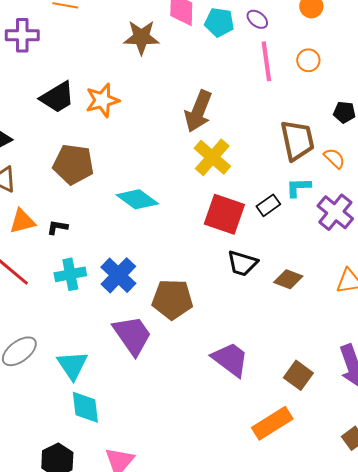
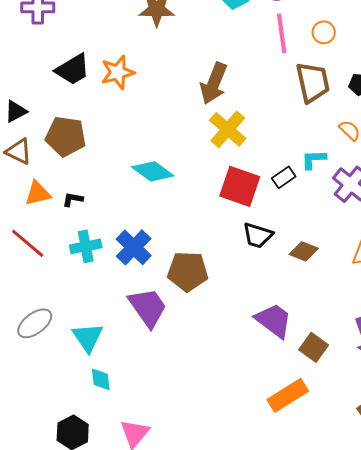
brown trapezoid: (297, 140) -> (313, 82), moved
brown pentagon: (73, 164) -> (66, 136), moved
purple trapezoid: (230, 359) -> (274, 320), moved
cyan diamond: (85, 407) -> (101, 379), size x0.7

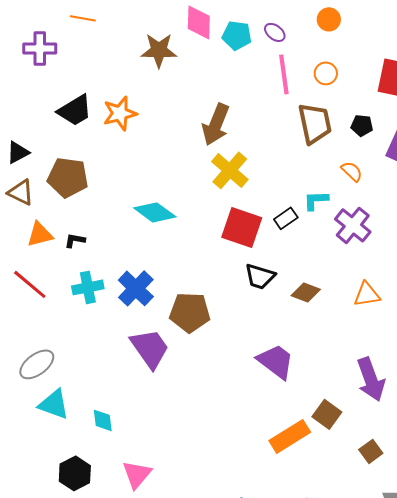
cyan triangle: (88, 337) -> (54, 404), moved, turned -36
brown square: (314, 347) -> (327, 414), moved

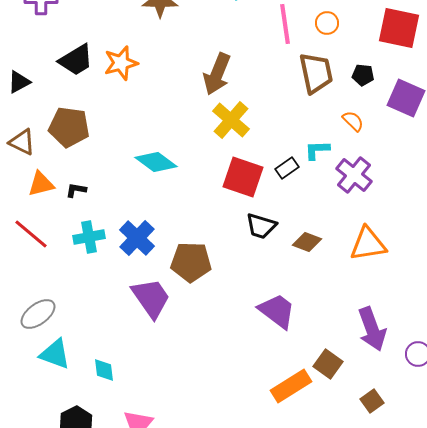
black triangle: (18, 152) -> (19, 82), moved
orange triangle: (367, 294) -> (368, 244), size x1.4

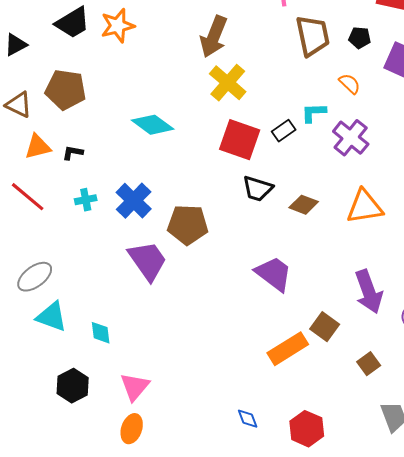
cyan cross: (89, 237) -> (86, 200), size x0.7

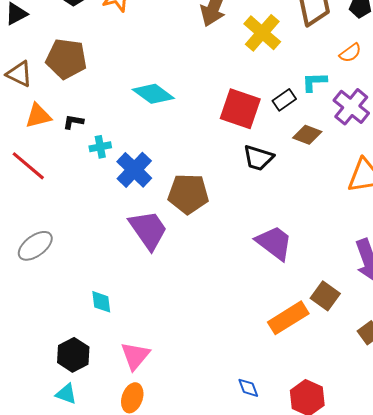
yellow cross: (228, 83) -> (262, 33), moved
orange semicircle: (350, 84) -> (350, 53), turned 100
cyan cross: (86, 200) -> (100, 147), moved
brown diamond: (304, 205) -> (307, 135), moved
cyan triangle: (52, 317) -> (66, 394), moved, size x0.7

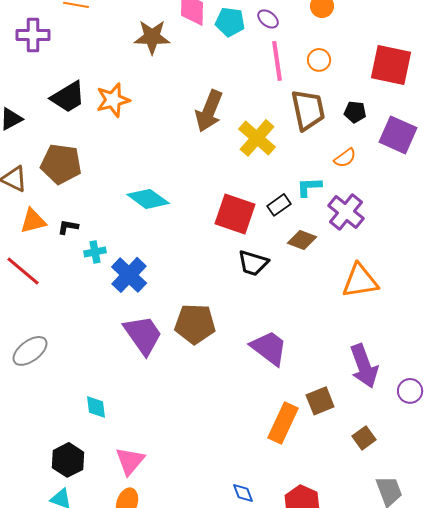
brown pentagon: (188, 194) -> (195, 324), moved
brown square: (325, 296) -> (320, 401), turned 32
orange rectangle: (288, 318) -> (283, 423), turned -33

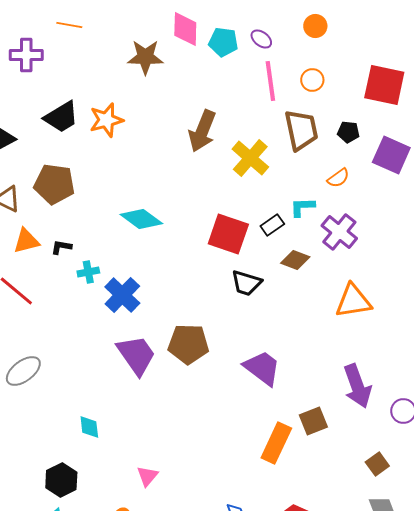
brown square: (364, 438) -> (377, 464), moved
pink triangle: (130, 461) -> (147, 476), moved, size x0.7

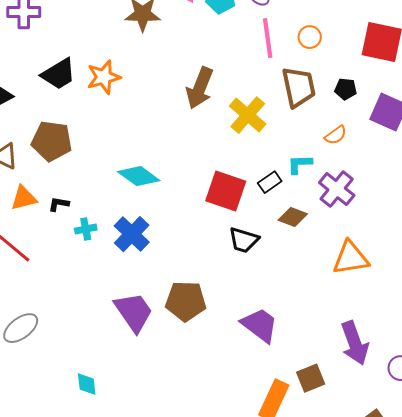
blue cross: (122, 295) -> (132, 234), moved

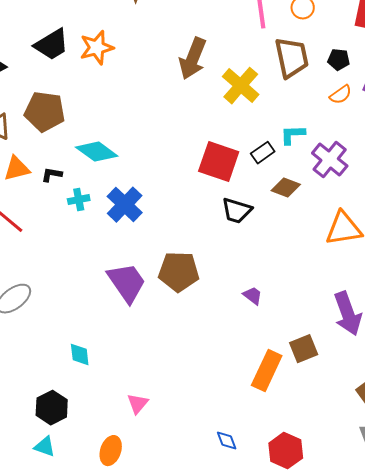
orange semicircle: (336, 135) -> (341, 95), moved
cyan diamond: (139, 176) -> (97, 152), moved
purple trapezoid: (260, 325) -> (253, 296), size x0.5

